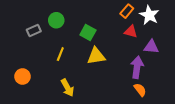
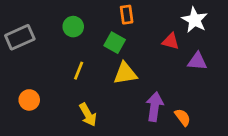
orange rectangle: (127, 11) -> (127, 15), moved, turned -48
gray rectangle: (34, 30) -> (20, 37), moved, size x1.5
purple arrow: (137, 67) -> (155, 107), moved

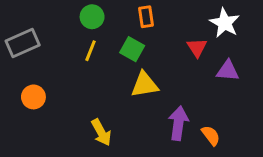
green circle: (73, 27) -> (92, 17), moved
red triangle: (171, 41) -> (197, 48), turned 42
yellow line: (79, 71) -> (91, 51), moved
orange circle: (29, 100) -> (33, 97), moved

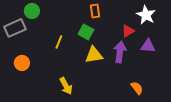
green circle: (92, 17) -> (32, 11), moved
red triangle: (197, 48) -> (128, 31), turned 32
yellow line: (91, 51) -> (59, 42), moved
purple arrow: (178, 123) -> (120, 52), moved

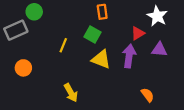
yellow triangle: (94, 55) -> (101, 59), turned 30

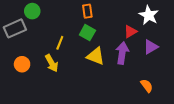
orange rectangle: (102, 12) -> (87, 11), moved
purple triangle: (159, 50) -> (151, 47), turned -35
yellow arrow: (71, 93) -> (52, 63), moved
orange semicircle: (147, 95) -> (147, 86), moved

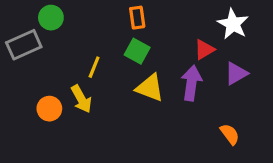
orange circle: (22, 64) -> (49, 109), moved

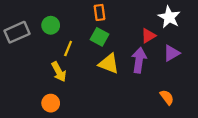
green circle: (51, 18) -> (51, 25), moved
orange circle: (49, 109) -> (51, 103), moved

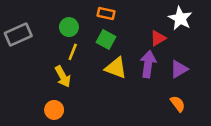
orange rectangle: (99, 12) -> (106, 14), turned -70
green circle: (51, 25) -> (69, 27), moved
purple triangle: (172, 53) -> (179, 69), moved

